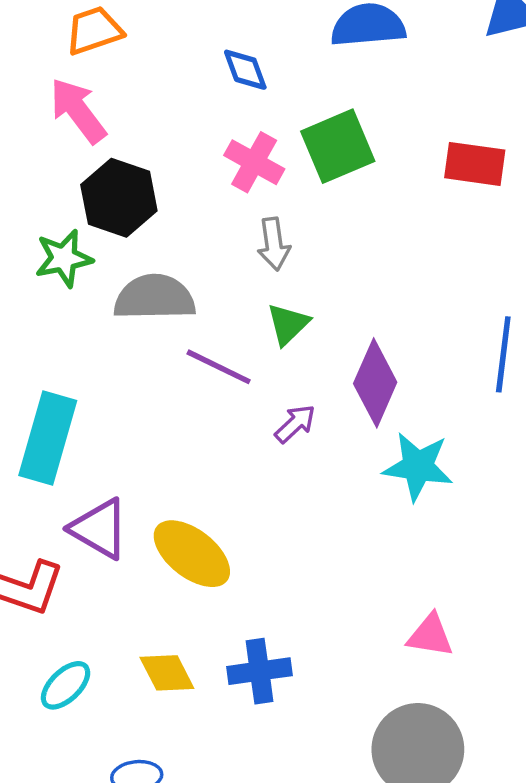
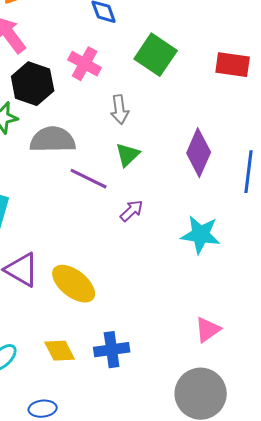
green square: (338, 146) -> (156, 55), turned -33
pink cross: (254, 162) -> (85, 64), moved
purple diamond: (375, 383) -> (199, 153), moved
pink triangle: (430, 636) -> (208, 330), turned -44

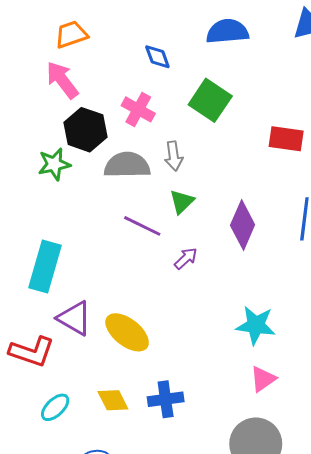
red rectangle: (233, 65) -> (286, 139), moved
gray semicircle: (53, 140) -> (127, 165), moved
purple diamond: (199, 153) -> (243, 225), moved
cyan star: (201, 235) -> (256, 325), moved

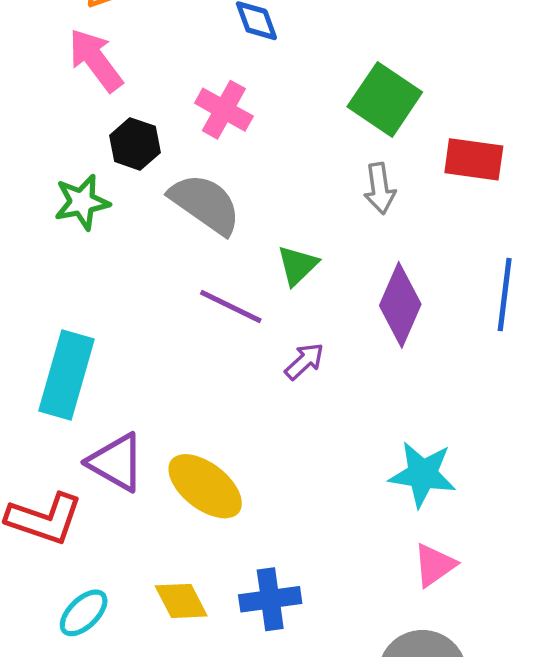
green square: (210, 100) -> (385, 99), moved
black hexagon: (86, 130) -> (135, 144), size x0.7
gray arrow: (174, 156) -> (380, 188), moved
gray semicircle: (127, 165) -> (205, 204), turned 36

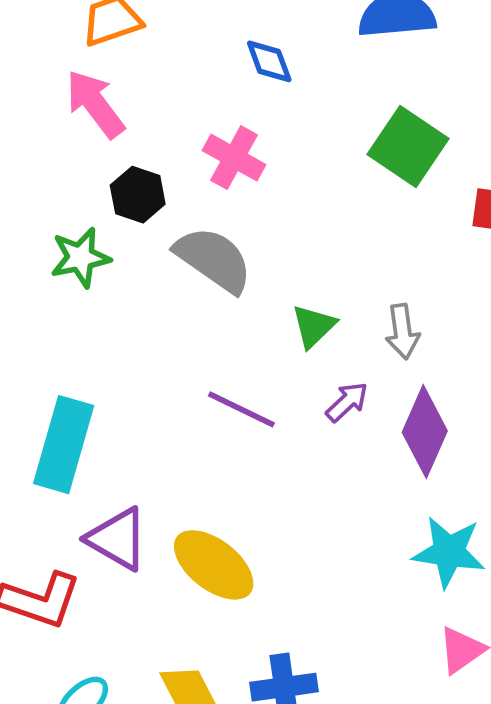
gray arrow: (380, 188) -> (402, 332), moved
purple diamond: (400, 305) -> (425, 432), moved
purple line: (231, 307) -> (241, 409), moved
purple arrow: (304, 361) -> (347, 402), moved

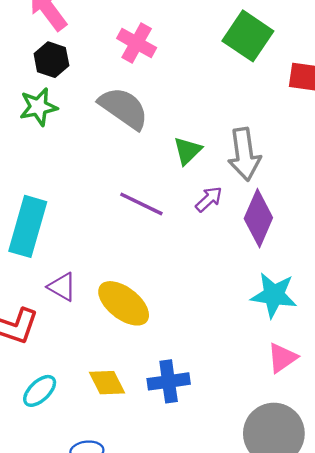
black hexagon: (138, 195) -> (51, 60), moved
gray arrow: (402, 332) -> (244, 154), size x1.5
purple triangle: (117, 539) -> (62, 287), size x0.7

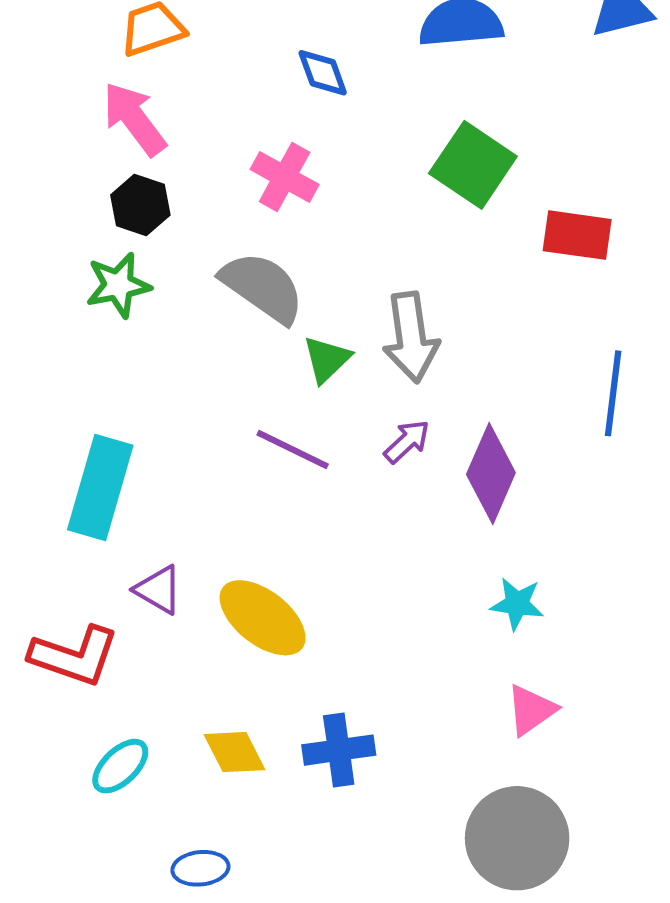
green triangle: (187, 151) -> (327, 359), moved
gray arrow: (244, 154) -> (411, 337), moved
cyan star: (274, 295) -> (517, 604), size x0.7

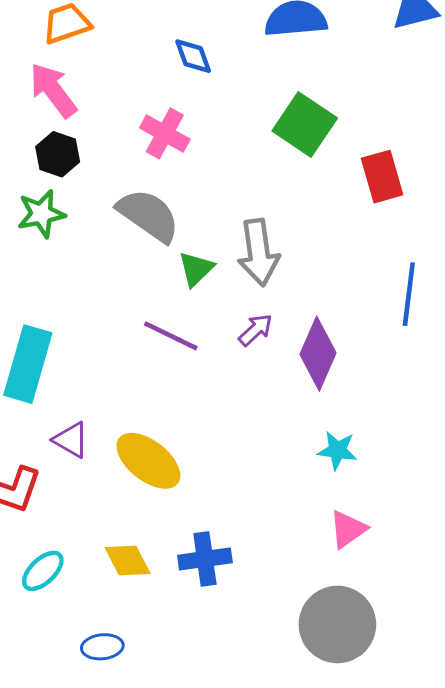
red rectangle: (577, 235) -> (382, 177), turned 66

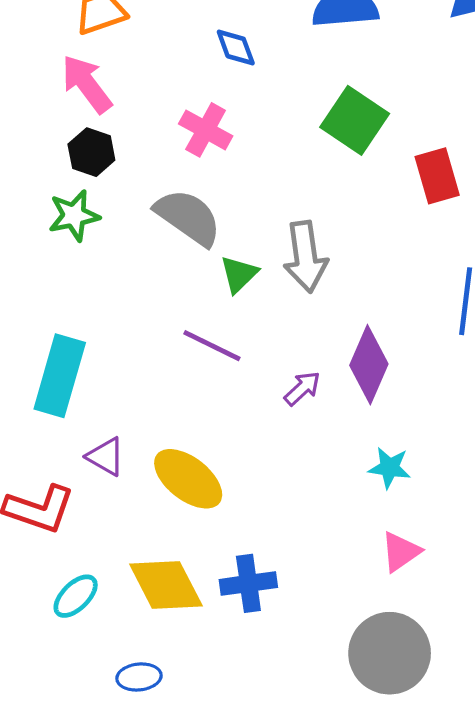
purple arrow: (256, 330) -> (302, 388), moved
yellow diamond: (128, 560) -> (166, 585), size x1.5

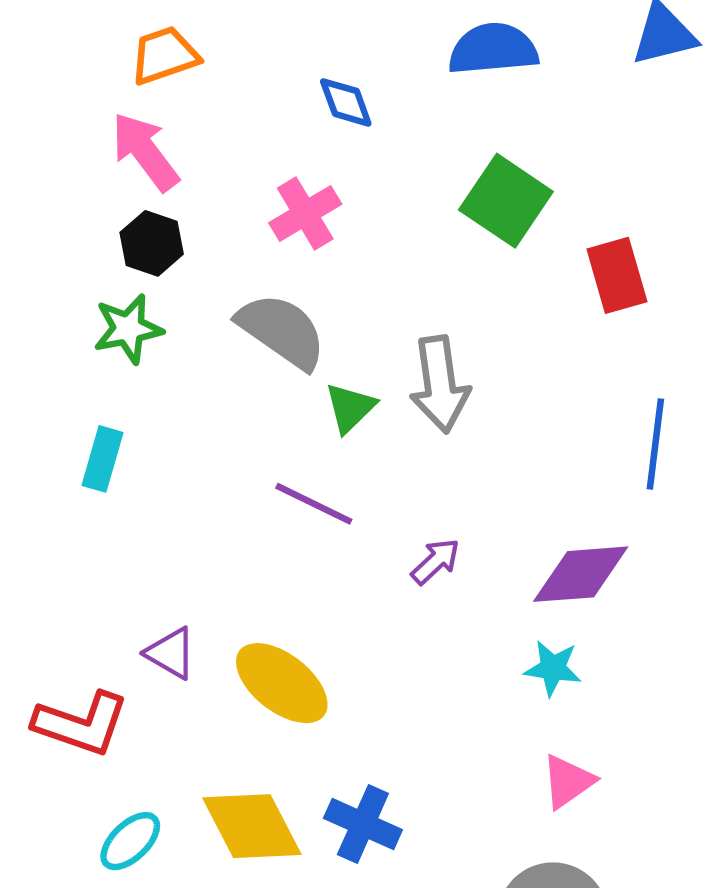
pink cross: (206, 130) -> (305, 213), turned 30
purple diamond: (369, 365) -> (581, 574), moved, turned 62
cyan rectangle: (60, 376) -> (102, 459), moved, size x0.6
blue cross: (248, 583) -> (363, 824), turned 32

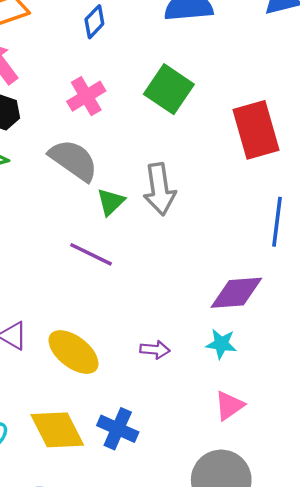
blue diamond: (346, 102) -> (94, 22), moved, turned 64
green square: (506, 201) -> (169, 89), moved
red rectangle: (617, 275) -> (256, 130), size x1.4
purple arrow: (435, 561) -> (155, 350), moved, turned 48

